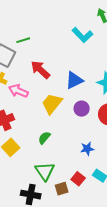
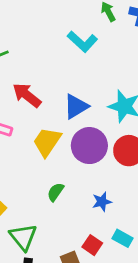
purple circle: (82, 109) -> (89, 146), size x1.6
green semicircle: (44, 138) -> (56, 192), moved
green triangle: (45, 171) -> (23, 237), moved

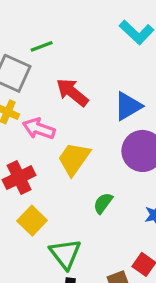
yellow trapezoid: (47, 142) -> (74, 159), moved

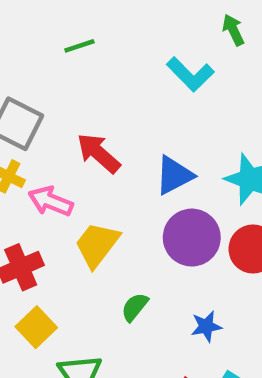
green line: (42, 46) -> (79, 46), moved

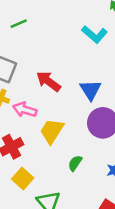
green line: (79, 46) -> (19, 24), moved
blue triangle: (174, 175) -> (91, 90), turned -30

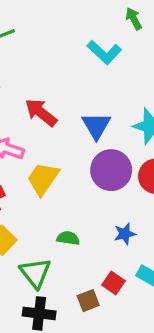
green semicircle: (75, 163) -> (68, 238), moved, turned 63

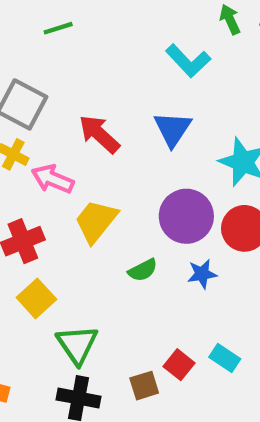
blue triangle: (96, 126) -> (173, 129), moved
blue star: (125, 234) -> (202, 274), moved
green semicircle: (68, 238) -> (143, 270), moved, turned 140

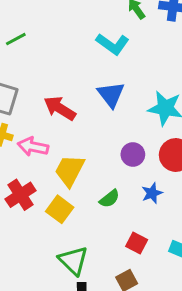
purple circle: (186, 216) -> (133, 154), size x0.6
yellow square: (36, 298) -> (60, 209), moved
red square: (179, 365) -> (137, 243), moved

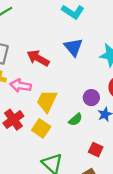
purple circle: (133, 154) -> (91, 98), moved

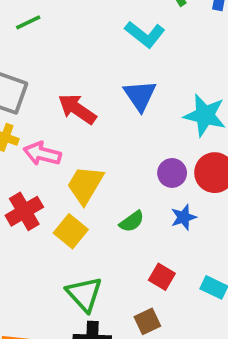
purple circle: (91, 98) -> (172, 173), moved

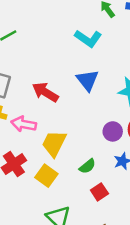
red square: (162, 277) -> (99, 192), moved, turned 30

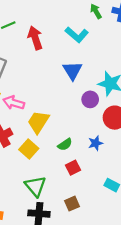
red arrow: (45, 92) -> (35, 38), moved, turned 35
purple circle: (113, 131) -> (90, 99), moved

